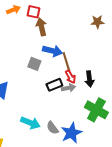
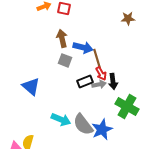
brown arrow: (41, 27) -> (62, 38), moved
black arrow: (89, 79) -> (113, 81), moved
gray semicircle: (52, 128) -> (83, 124), size x1.6

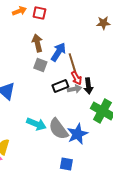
blue arrow: (83, 47) -> (58, 52), turned -72

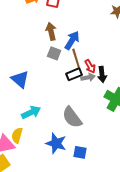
brown line: (72, 63) -> (76, 58), moved
cyan arrow: (36, 124) -> (31, 112), moved, turned -48
blue star: (77, 134) -> (56, 143), moved, turned -30

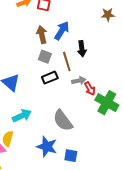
blue arrow: (72, 40) -> (62, 31), moved
red arrow: (90, 66) -> (90, 89), moved
black rectangle: (74, 74) -> (50, 78), moved
black arrow: (102, 74) -> (82, 49), moved

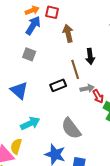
blue arrow: (62, 31) -> (33, 25), moved
brown arrow: (42, 35) -> (68, 33), moved
gray square: (45, 57) -> (29, 54), moved

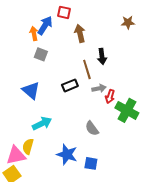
orange arrow: (32, 10) -> (34, 33), moved, turned -80
red arrow: (98, 96) -> (110, 96), turned 48
gray semicircle: (71, 128) -> (92, 128), moved, size x0.7

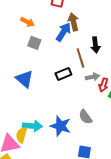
blue arrow: (45, 25) -> (63, 32), moved
orange arrow: (34, 33) -> (27, 22), turned 128
cyan arrow: (42, 123) -> (32, 126), moved, turned 30
blue star: (67, 154) -> (60, 126), moved

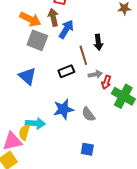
orange arrow: (27, 22) -> (30, 19), size x1.5
brown arrow: (73, 22) -> (53, 17), moved
gray square: (34, 43) -> (37, 40), size x1.5
blue star: (60, 126) -> (63, 109), moved, turned -30

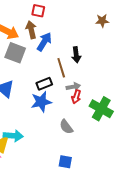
red arrow: (106, 82) -> (76, 97), moved
blue star: (63, 109) -> (41, 102), moved

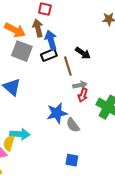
blue arrow: (44, 42) -> (51, 40), turned -48
black arrow: (76, 55) -> (83, 53), turned -49
black rectangle: (44, 84) -> (49, 55), moved
blue star: (41, 102) -> (57, 113), moved

